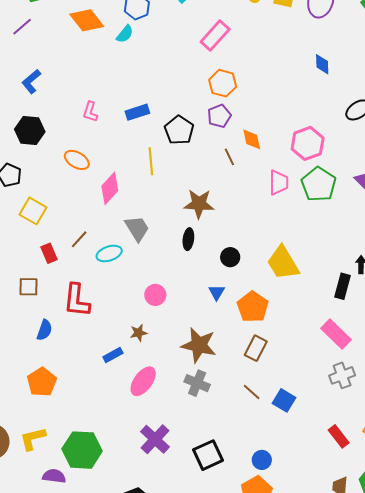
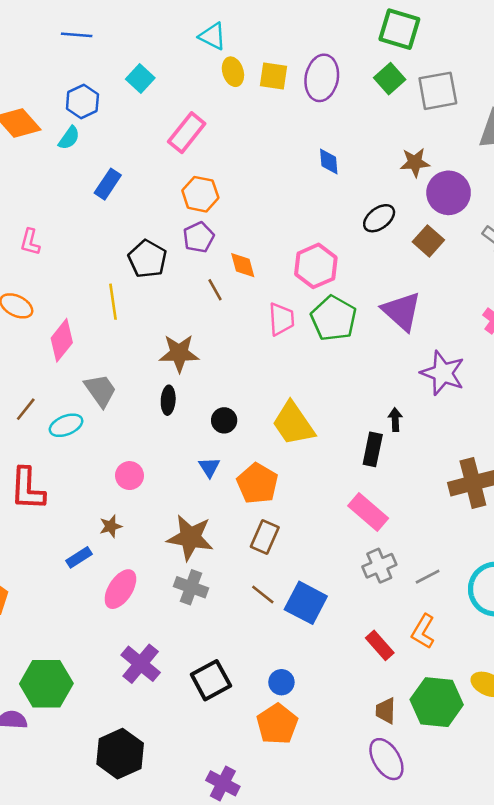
blue rectangle: (137, 112) -> (108, 184), moved, turned -35
blue square: (284, 400) -> (306, 603), size x1.4

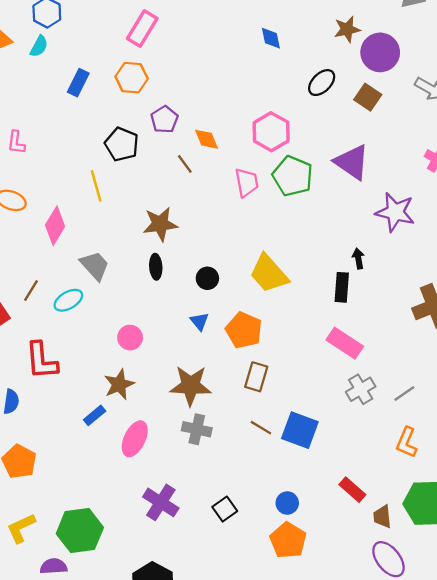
orange hexagon: (200, 194) -> (132, 78), moved
brown star: (111, 526) -> (119, 384), size x1.5
red rectangle: (380, 645) -> (352, 490), moved
black square: (211, 680) -> (225, 509), size x0.7

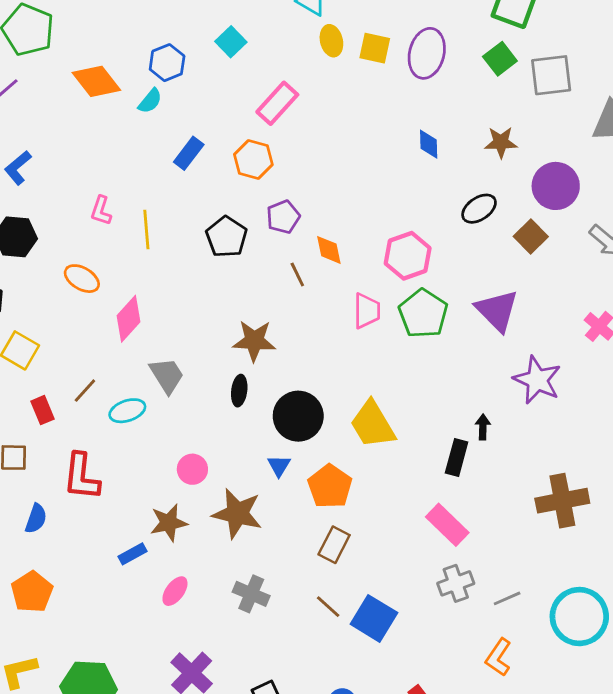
brown star: (347, 29) -> (501, 142), moved
yellow line: (96, 186) -> (146, 229), moved
black circle: (207, 278) -> (298, 416), size x1.8
brown star: (191, 386) -> (237, 514), moved
pink ellipse: (135, 439) -> (175, 591), size x0.7

